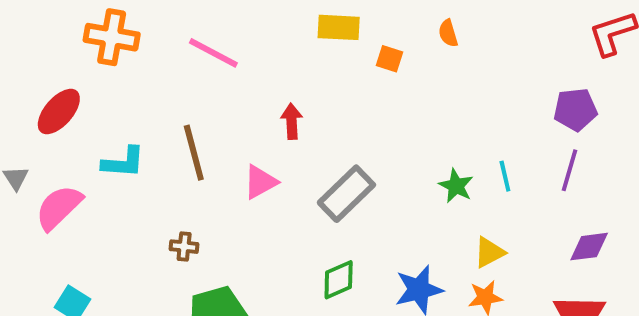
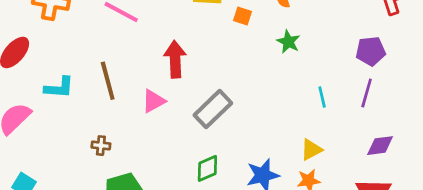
red arrow: (292, 121) -> (175, 59), size x1.5
green star: (456, 186) -> (288, 42), moved

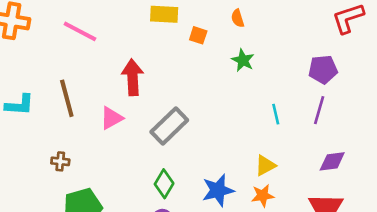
green diamond: (207, 168) -> (164, 184), turned -36

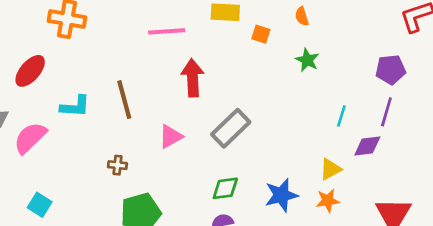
pink line: (80, 31) -> (167, 31), moved, turned -32
cyan line: (276, 114) -> (341, 116), turned 30
pink triangle: (112, 118) -> (171, 136), moved
purple diamond: (332, 161) -> (367, 146), moved
green diamond: (164, 184) -> (225, 188), turned 52

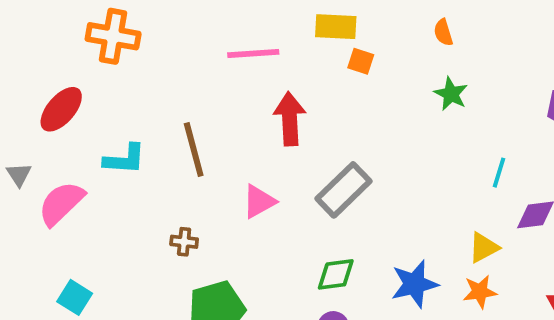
orange square: (261, 34) -> (361, 61), moved

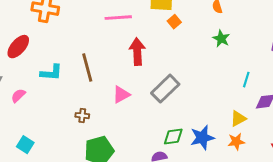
orange square: (361, 61) -> (174, 22), turned 32
pink semicircle: (61, 203) -> (18, 96), size x0.6
green diamond: (336, 274) -> (173, 137), moved

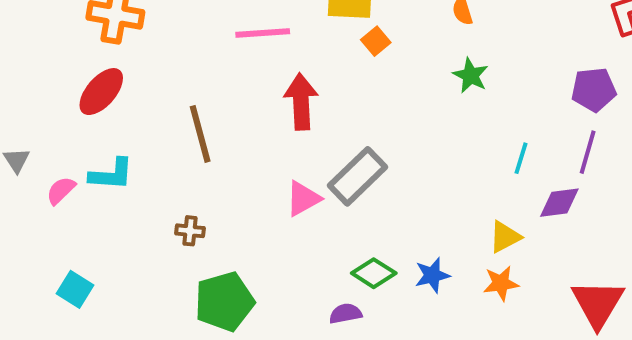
red ellipse: (18, 47) -> (101, 92), moved
cyan L-shape: (51, 73) -> (111, 174), moved
pink triangle: (121, 95) -> (303, 199), moved
green diamond: (173, 137) -> (374, 273), turned 40
blue star: (202, 138) -> (432, 275), size x0.7

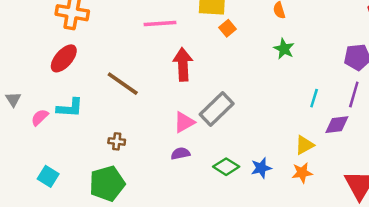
brown line: (200, 134) -> (123, 84), turned -40
green pentagon: (224, 301) -> (107, 184), moved
purple semicircle: (345, 314) -> (180, 153), moved

